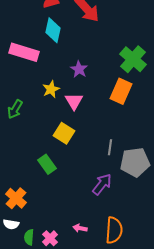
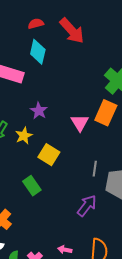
purple star: (79, 69) -> (39, 111), moved
yellow star: (51, 89) -> (24, 136), moved
pink triangle: (74, 101) -> (80, 123), moved

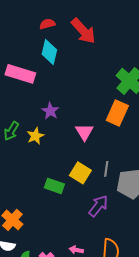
pink triangle: (80, 123) -> (84, 132), moved
yellow square: (49, 155) -> (80, 173), moved
green rectangle: (32, 186) -> (54, 186), moved, turned -36

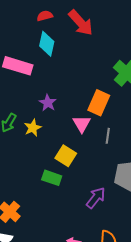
orange rectangle: (117, 113) -> (99, 103), moved
gray line: (106, 169) -> (108, 136), moved
yellow square: (80, 173) -> (66, 156), moved

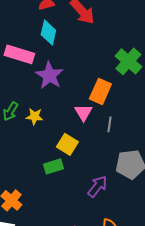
purple star: (48, 103) -> (49, 75), moved, size x1.6
yellow star: (33, 128) -> (34, 116), turned 30
green rectangle: (52, 178) -> (53, 166), turned -36

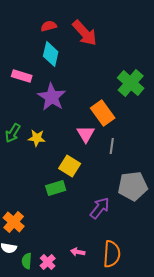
pink rectangle: (19, 54) -> (22, 76), size x0.7
orange rectangle: (100, 91) -> (103, 113), turned -60

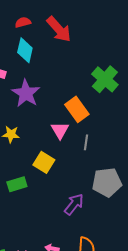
green rectangle: (56, 188) -> (17, 184), moved

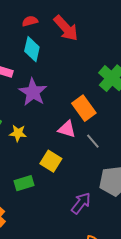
pink triangle: (60, 130) -> (67, 129), turned -42
gray line: (86, 142) -> (93, 141), turned -49

